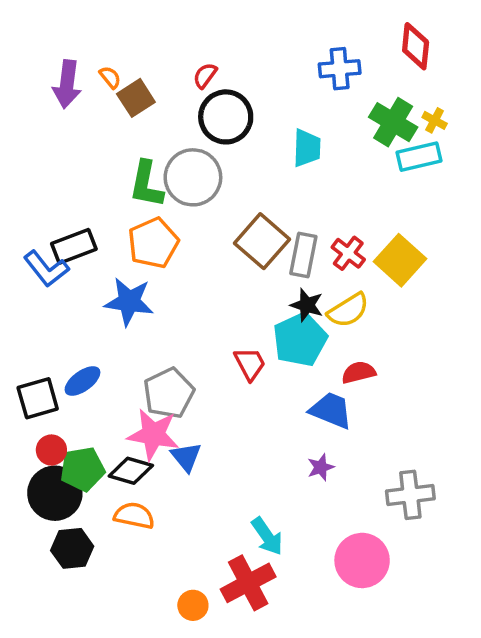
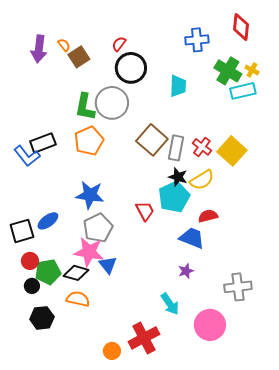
blue star: (129, 302) -> (90, 195), moved
black circle: (55, 493) -> (32, 286), size x0.5
cyan arrow: (267, 536) -> (170, 304), moved

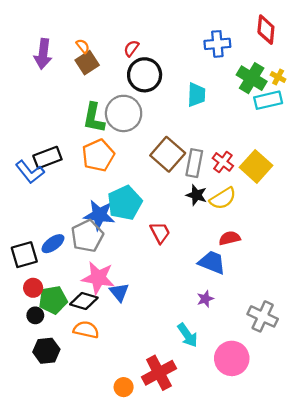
orange semicircle: (64, 45) -> (83, 46), moved
cyan pentagon: (174, 197) -> (125, 203), moved
gray pentagon: (98, 228) -> (87, 236), moved
gray cross: (238, 287) -> (263, 316), turned 32

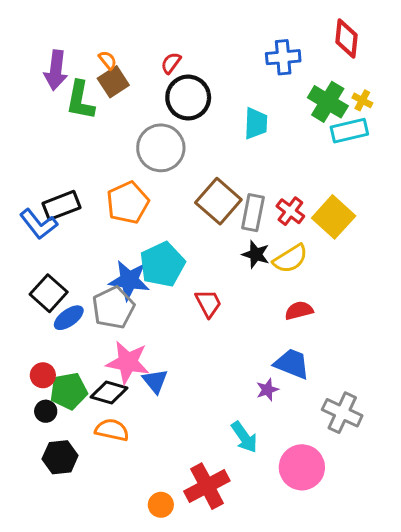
green L-shape: (94, 118) -> (80, 100), moved
black square: (24, 255) -> (49, 293), moved, turned -32
blue trapezoid: (212, 262) -> (292, 364), moved

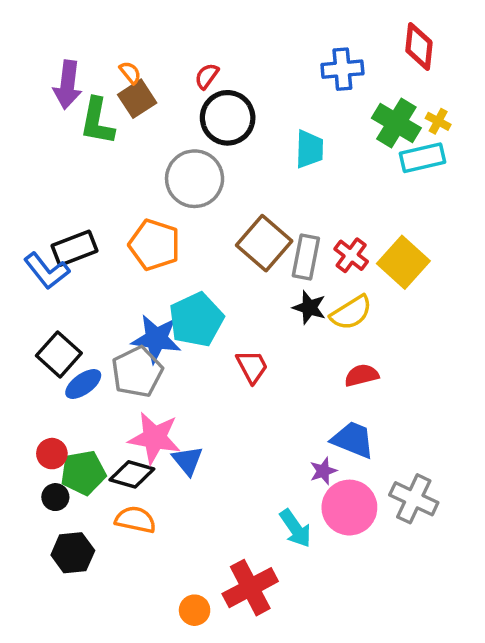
orange pentagon: (128, 203) -> (155, 245), turned -30
pink circle: (302, 467) -> (349, 508), moved

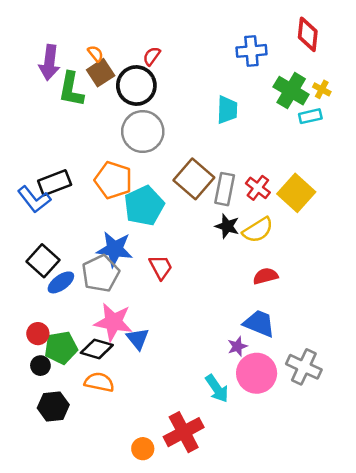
black circle: (228, 118) -> (136, 85), moved
cyan rectangle: (422, 158) -> (310, 116), size x0.7
cyan pentagon: (196, 320) -> (144, 206), moved
red trapezoid: (252, 367) -> (161, 267), moved

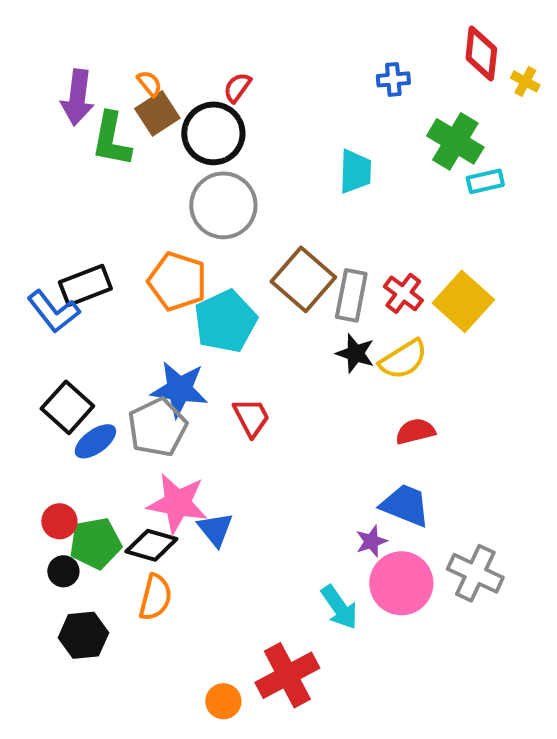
blue cross: (251, 51) -> (393, 79), size x0.7
yellow cross: (322, 89) -> (525, 81), moved
orange semicircle: (99, 382) -> (155, 597), turned 92

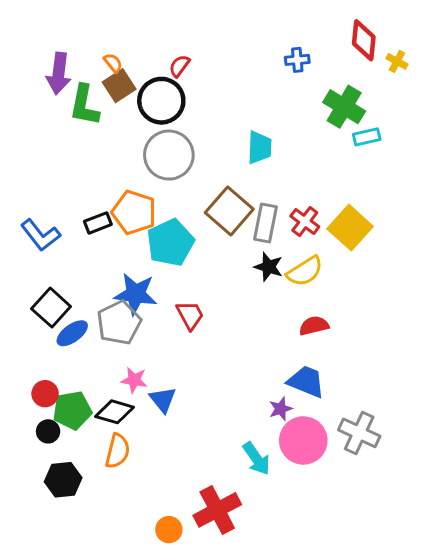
cyan trapezoid: (355, 171) -> (259, 147), moved
black rectangle: (85, 285) -> (98, 223), moved, size x0.7
pink star: (177, 503) -> (134, 380), size x0.6

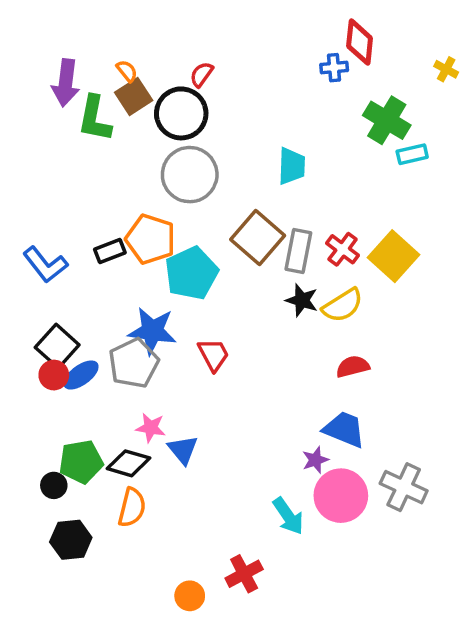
red diamond: (364, 40) -> (360, 42), moved
red circle: (45, 394) -> (54, 375), moved
red cross: (217, 510) -> (244, 574), size x0.7

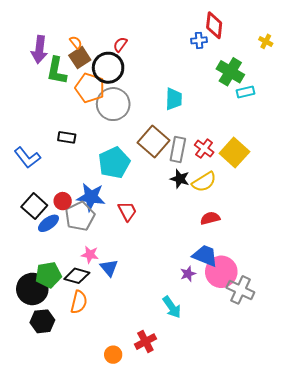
orange pentagon: (151, 239) -> (90, 88), moved
black rectangle: (110, 251) -> (67, 137), moved, turned 30
red circle: (54, 375) -> (63, 201), moved
black circle: (54, 485) -> (32, 289), size x2.0
pink circle: (341, 496) -> (221, 272), moved

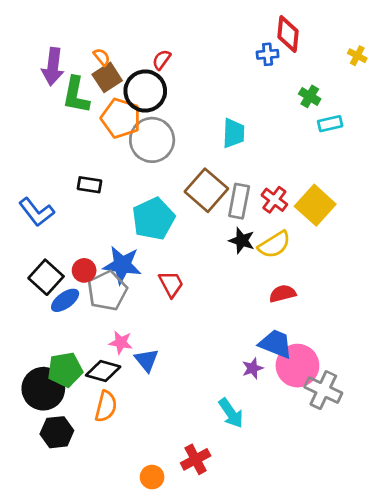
green cross: (230, 72) -> (310, 96), size x0.6

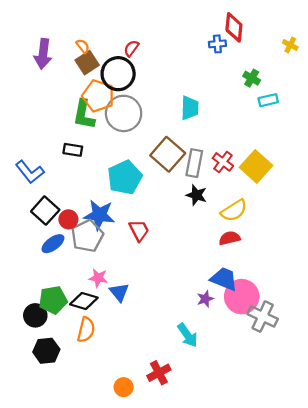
green L-shape: (76, 95) -> (84, 115), moved
yellow semicircle: (274, 245) -> (234, 211), moved
black square: (46, 277) -> (45, 211), moved
black circle: (43, 389) -> (35, 315), size x0.7

